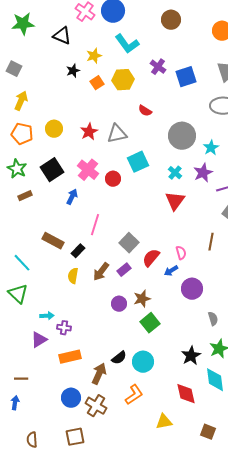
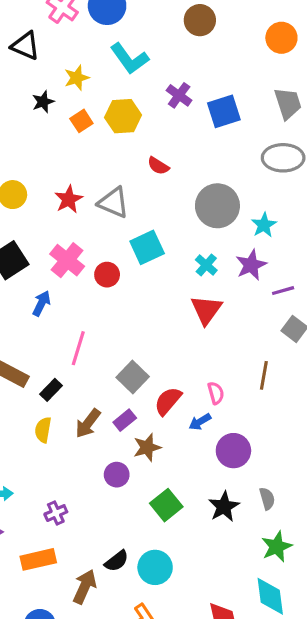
gray triangle: (117, 134) -> (113, 203), turned 35
brown star: (142, 299) -> (147, 447), moved
purple cross: (64, 328) -> (56, 513), moved, turned -32
black star: (191, 356) -> (224, 507), moved

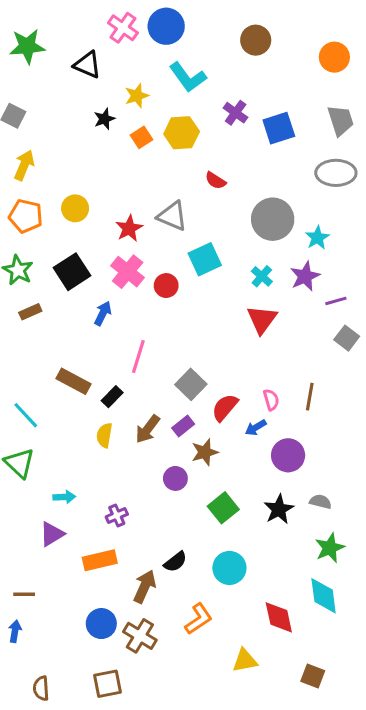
red star: (69, 199) -> (129, 228), moved
brown line: (264, 375) -> (310, 397), moved
gray semicircle: (267, 499) -> (320, 502), turned -60
cyan circle: (155, 567) -> (229, 568), moved

